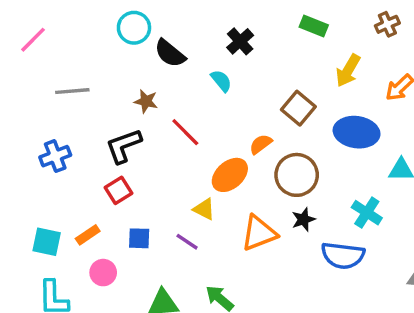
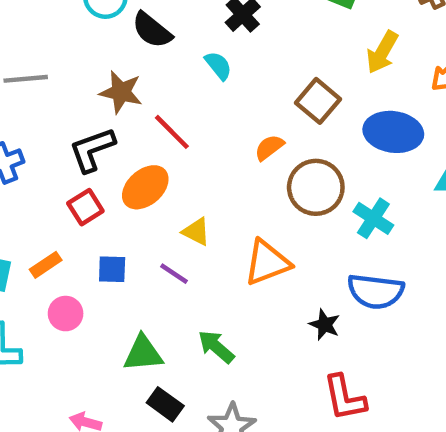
brown star: (146, 101) -> (121, 92), size x1.4
orange ellipse: (230, 175) -> (145, 187), moved
cyan cross: (367, 213) -> (373, 218), moved
black star: (303, 219) -> (325, 325), moved, turned -30

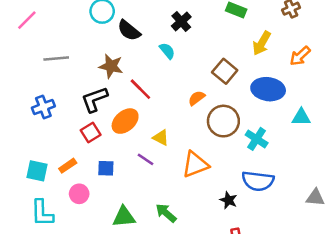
yellow triangle: (196, 232) -> (161, 138), moved
purple line: (174, 274) -> (146, 159), moved

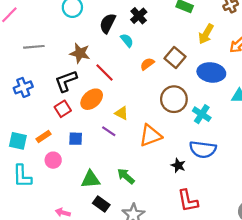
black semicircle: (129, 30) -> (108, 23), moved, turned 78
orange semicircle: (197, 98) -> (147, 64), moved

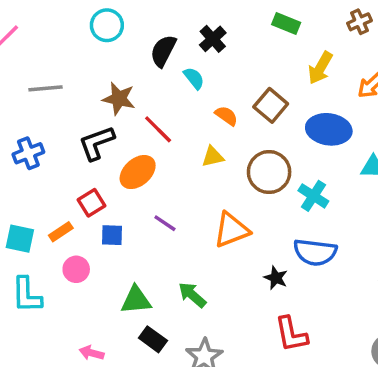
orange semicircle: (147, 64) -> (226, 116), turned 72
red square: (63, 109) -> (92, 203), moved
yellow triangle: (122, 113) -> (213, 157), moved, turned -40

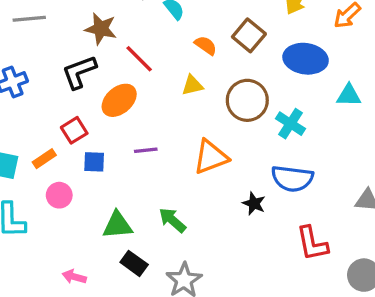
purple line: (165, 223) -> (146, 150), turned -40
red L-shape: (291, 334) -> (312, 243), moved

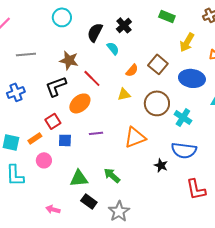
orange semicircle: (206, 45) -> (132, 70), turned 96

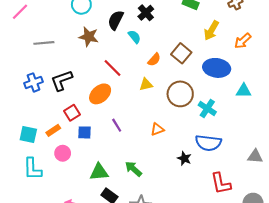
brown star: (69, 60) -> (89, 37), moved
black L-shape: (56, 86) -> (62, 80), moved
purple line: (96, 133) -> (117, 125), turned 64
orange triangle: (135, 137) -> (157, 129), size x0.6

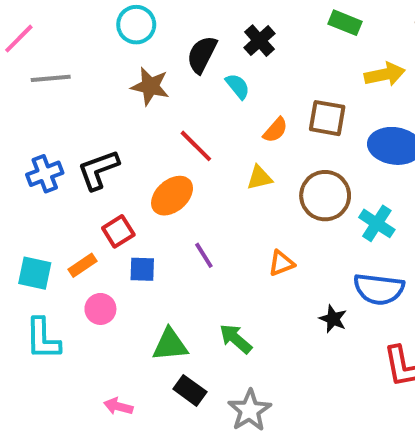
yellow arrow: (211, 30) -> (385, 74), turned -132
gray line: (44, 43) -> (51, 78), moved
brown square: (181, 53) -> (327, 118), turned -30

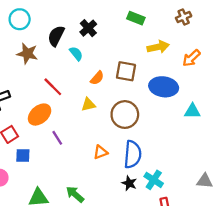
cyan cross: (377, 223) -> (154, 180), moved
purple line: (204, 255) -> (57, 138), moved
blue semicircle: (379, 289) -> (133, 154), moved, turned -92

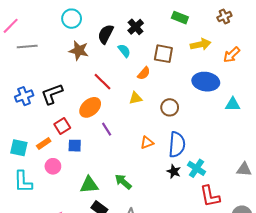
brown square: (126, 71) -> (163, 54), moved
brown circle: (125, 115) -> (170, 107), size x0.7

